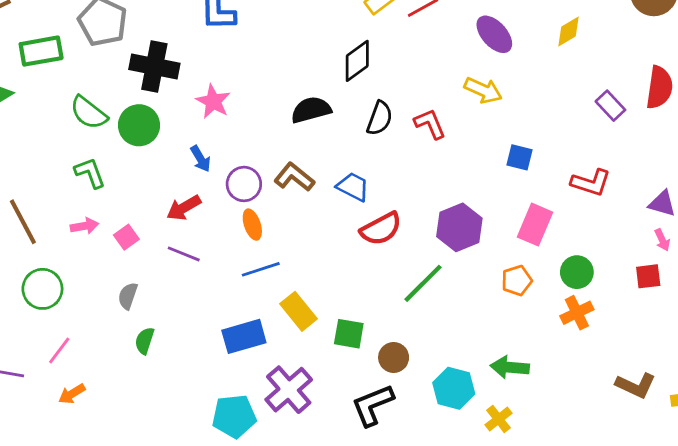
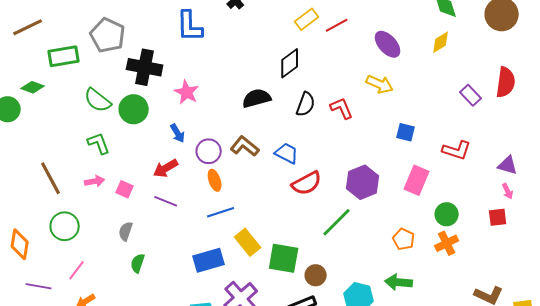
pink square: (126, 237) -> (125, 189), turned -30
orange pentagon: (517, 281) -> (404, 239), moved, turned -30
green square: (349, 334) -> (284, 258), size x1.4

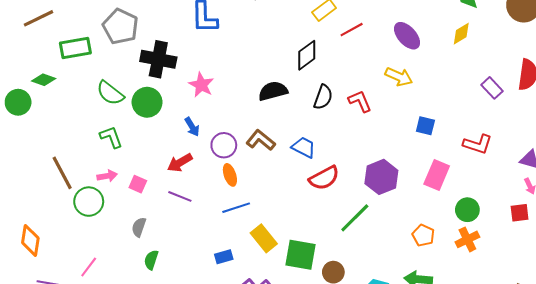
red line: (337, 25) -> (352, 30), moved
green circle: (65, 226) -> (89, 202), moved
blue rectangle: (209, 260) -> (224, 257), size x0.6

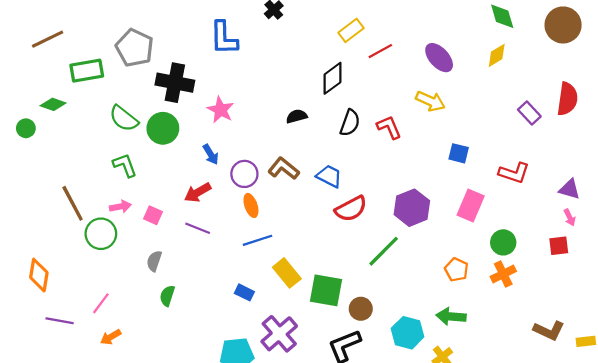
black semicircle: (273, 91) -> (297, 116), size x0.7
green circle: (18, 102) -> (26, 128), size x0.7
blue rectangle: (224, 257) -> (244, 292), turned 42

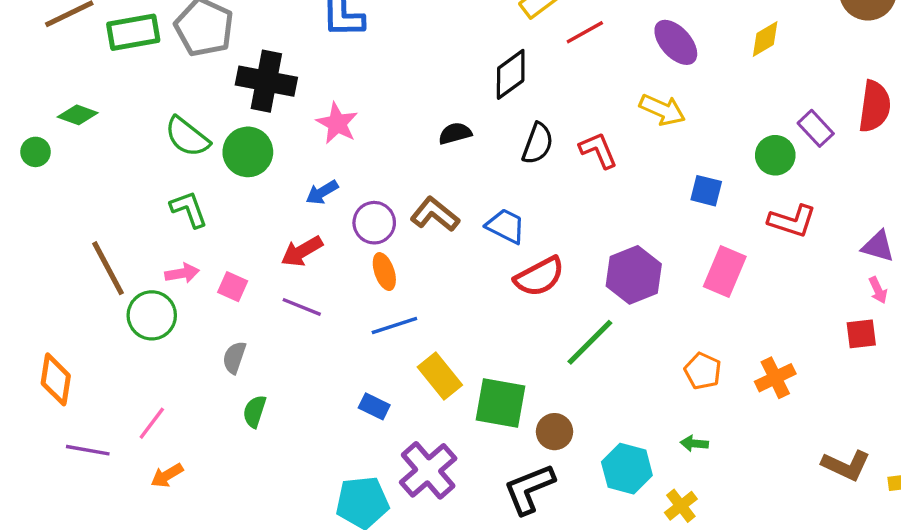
green rectangle: (87, 71) -> (133, 32), moved
blue arrow: (211, 154) -> (322, 192), turned 90
green circle: (503, 242) -> (775, 155), moved
green arrow: (451, 316) -> (694, 443), size x0.6

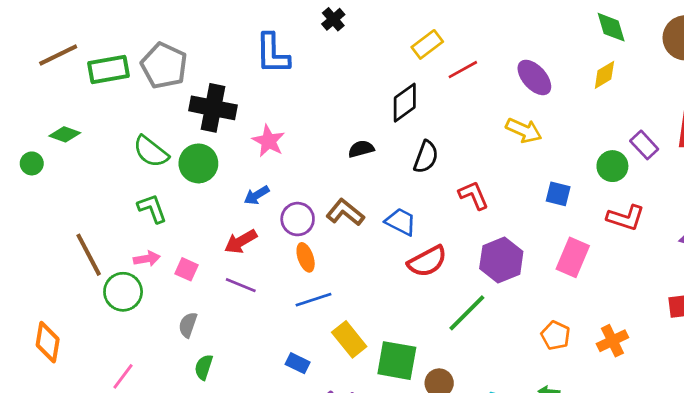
red L-shape: (598, 150) -> (474, 195), moved

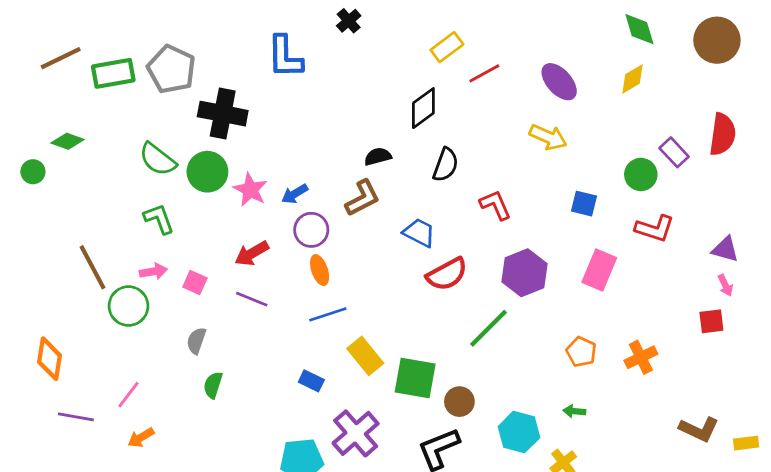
pink star: (269, 141) -> (250, 190), moved
blue arrow: (257, 195) -> (295, 194), moved
brown L-shape: (345, 212) -> (363, 198), moved, turned 114

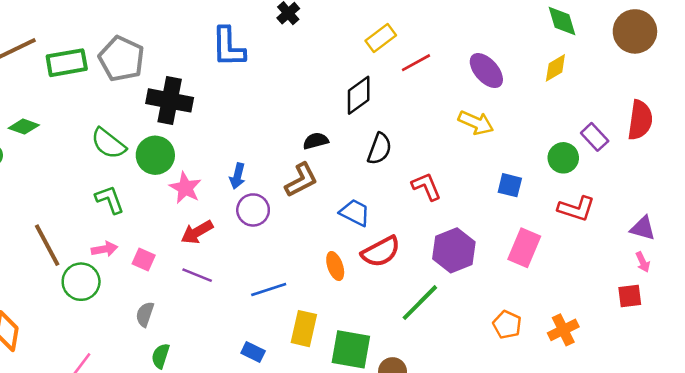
pink star: (250, 190) -> (185, 188), moved
blue arrow: (295, 194) -> (237, 176), turned -45
orange ellipse: (320, 270) -> (335, 266), moved
yellow rectangle: (365, 356) -> (304, 329), turned 52

